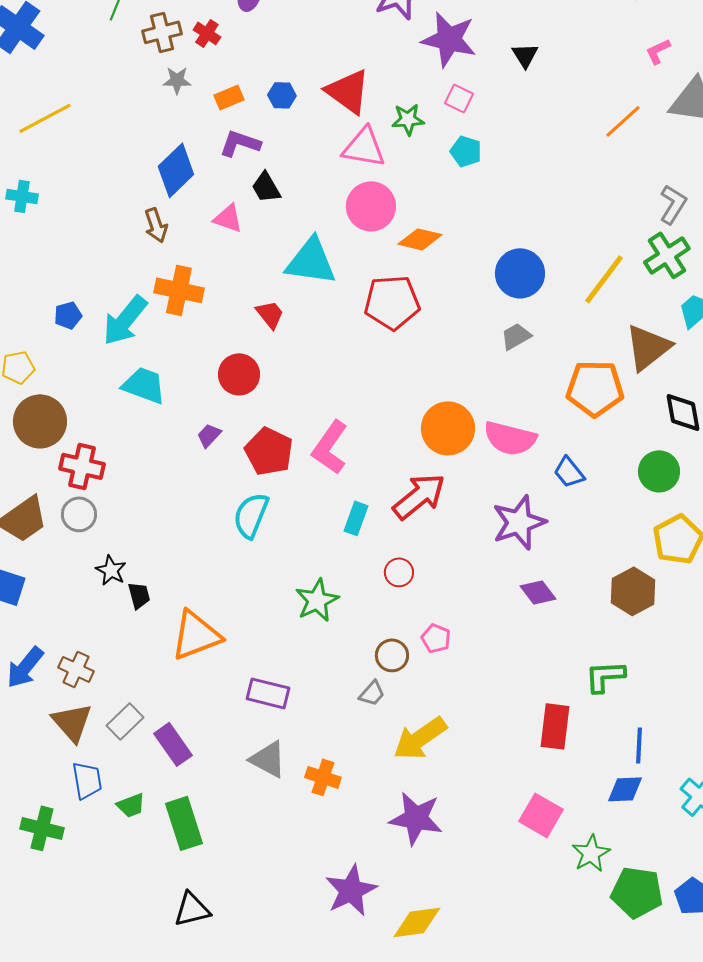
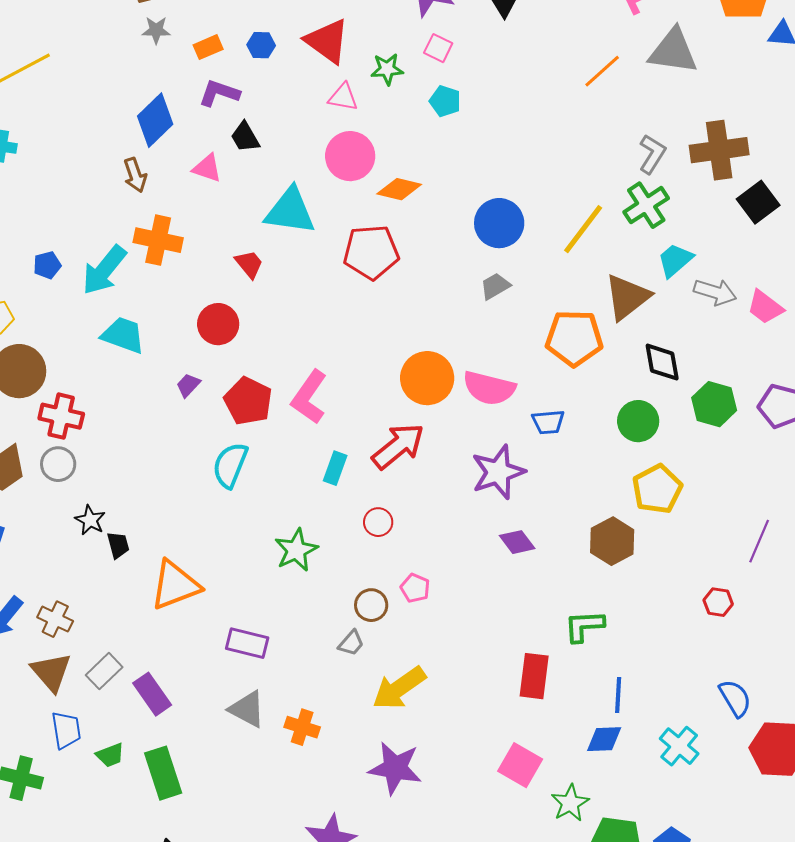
pink triangle: (364, 147) -> (343, 97), size x0.7
blue trapezoid: (569, 472) -> (548, 422), turned -56

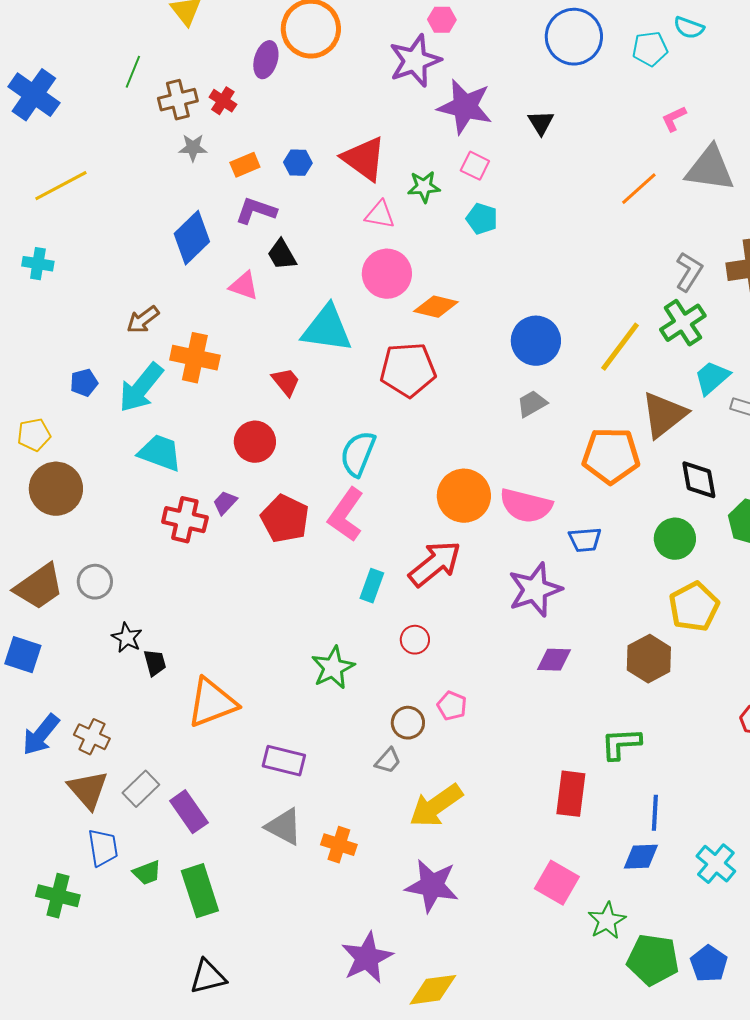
brown arrow: (135, 175) -> (143, 320), moved, turned 72
red cross: (61, 416) -> (185, 520), moved
cyan semicircle: (230, 465) -> (358, 454), moved
purple diamond: (517, 542) -> (554, 660), turned -51

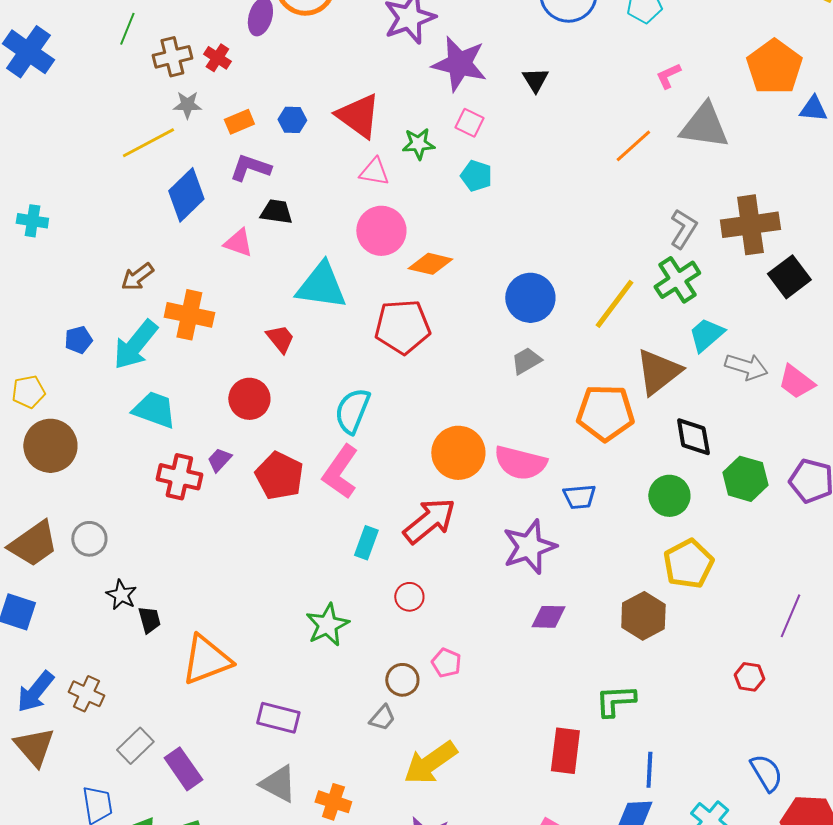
yellow line: (61, 186) -> (148, 143), moved
black trapezoid: (282, 255) -> (276, 212), turned 128
brown triangle: (88, 790) -> (34, 747), moved

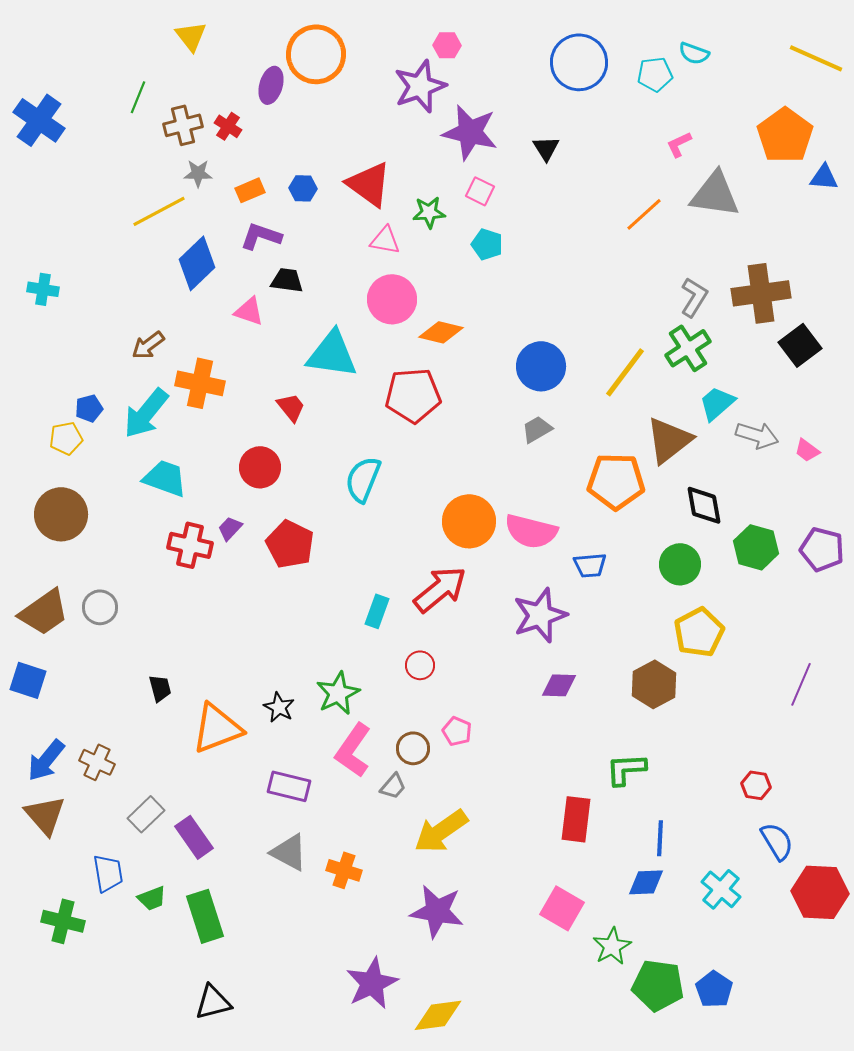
pink trapezoid: (796, 382) -> (807, 450), size x0.7
yellow pentagon: (28, 392) -> (66, 438), moved
pink L-shape: (340, 472) -> (353, 750), moved
black star: (121, 595) -> (279, 707), moved
red hexagon: (749, 677) -> (756, 785), moved

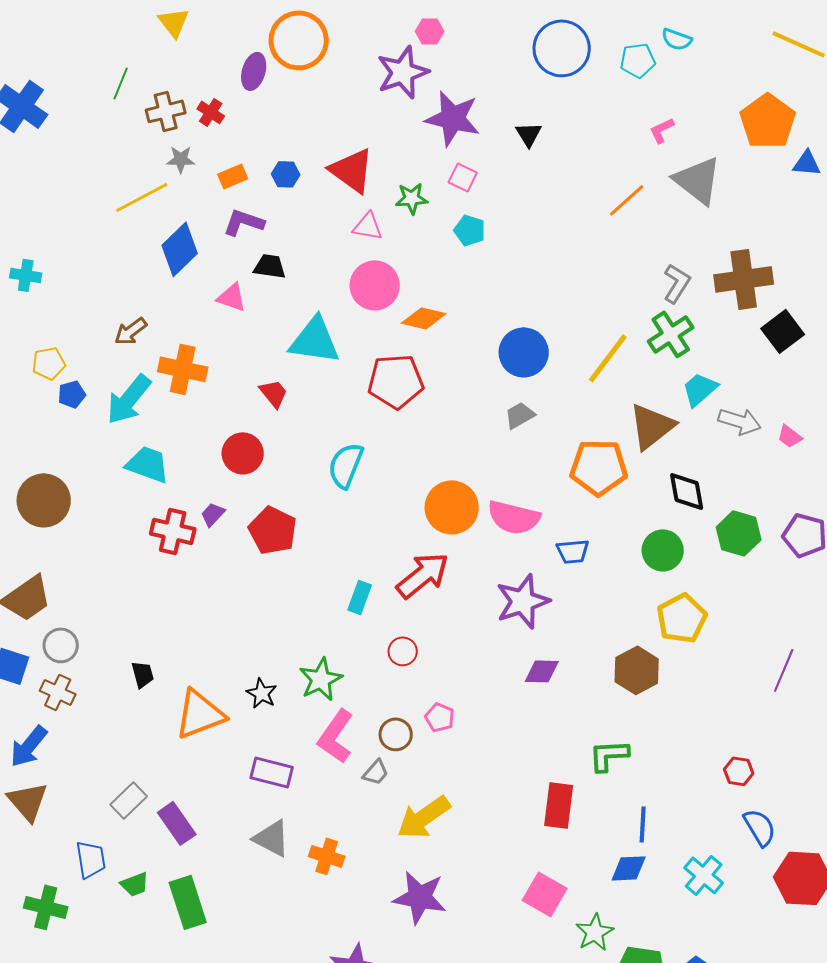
gray triangle: (715, 194) -> (698, 180), turned 30
yellow pentagon: (66, 438) -> (49, 363), moved
gray circle: (100, 607) -> (61, 645), moved
brown cross: (97, 762) -> (58, 692), moved

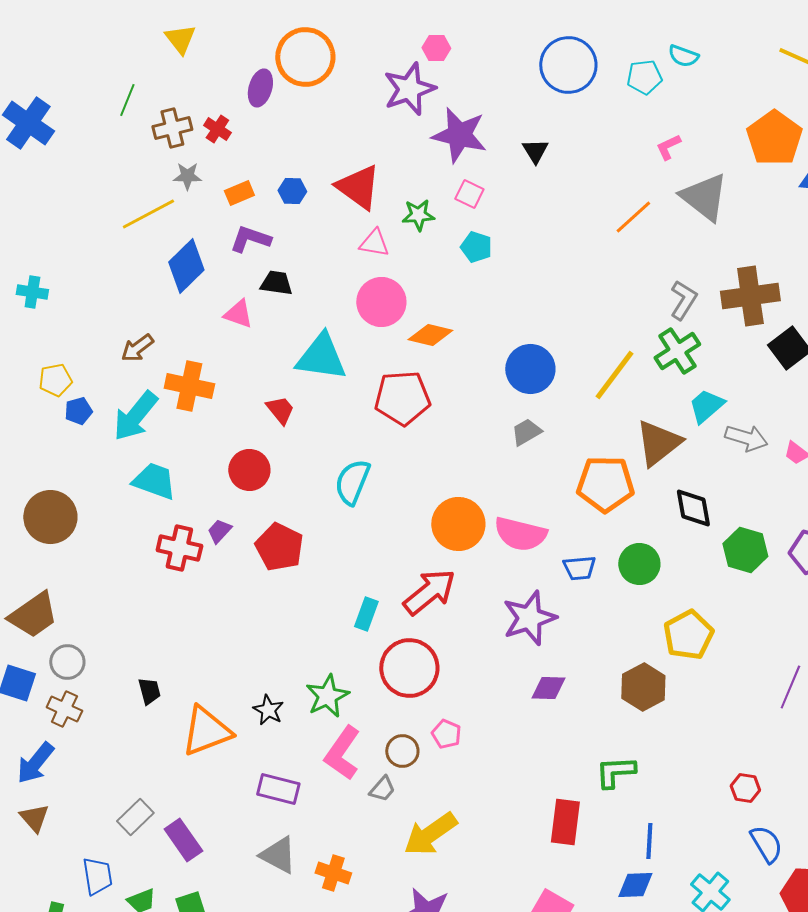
green circle: (663, 550) -> (639, 564), moved
red circle: (403, 651) -> (409, 668), size x2.0
brown triangle: (28, 801) -> (34, 818), size x0.7

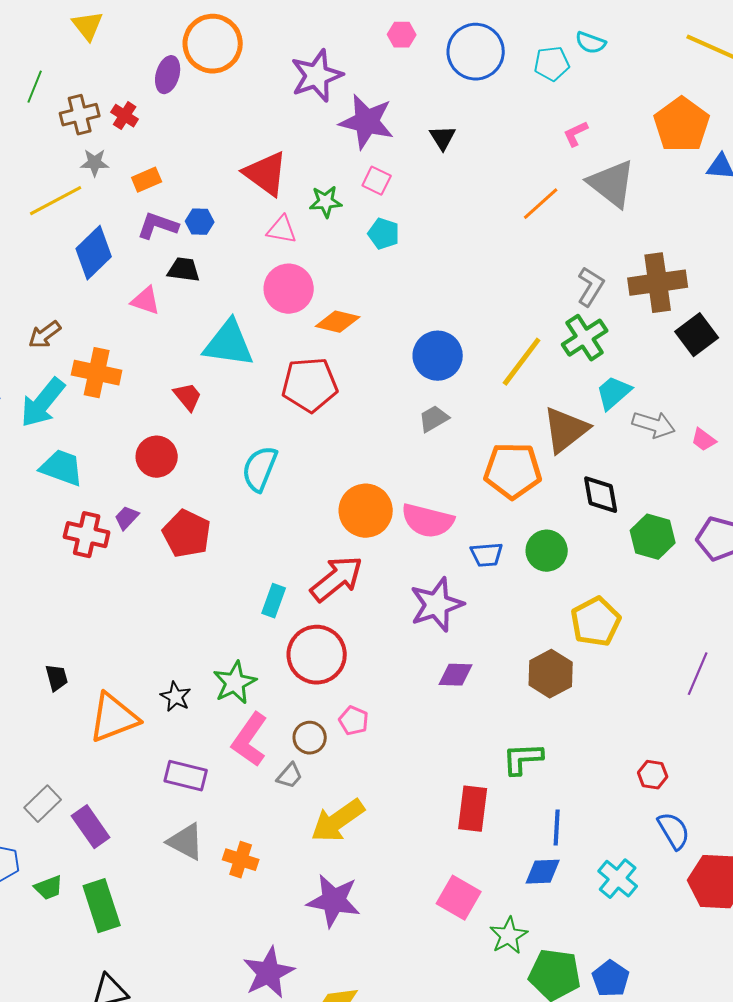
pink hexagon: (436, 48) -> (402, 35), moved
blue hexagon: (292, 191) -> (200, 222), moved

